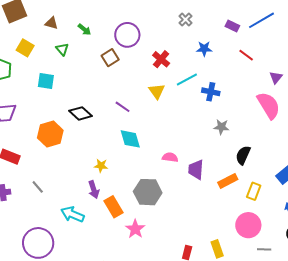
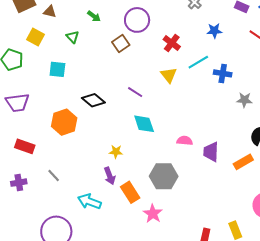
brown triangle: (51, 23) -> (50, 12), moved
gray star: (221, 127) -> (244, 100), moved

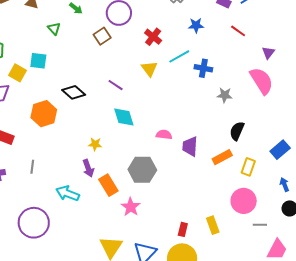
yellow square: (35, 37) -> (17, 73), moved
gray line: (54, 176) -> (32, 167), turned 48

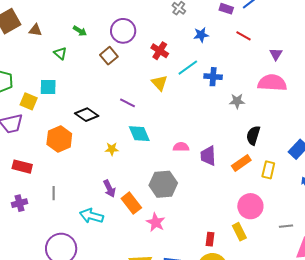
pink semicircle: (262, 81) -> (272, 83), turned -48
yellow star: (95, 144) -> (112, 149), moved
pink circle: (244, 201) -> (250, 206), moved

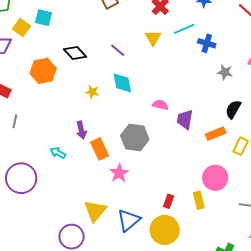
gray line: (54, 193) -> (15, 121), moved
cyan arrow: (91, 216) -> (58, 153), size x0.7

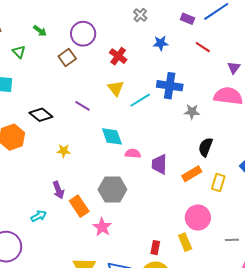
cyan line: (184, 29) -> (140, 100), moved
blue cross: (207, 43) -> (170, 86), size x1.4
cyan diamond: (122, 83) -> (112, 136), moved
cyan arrow: (58, 153) -> (39, 216), turned 133

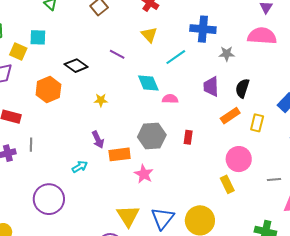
cyan line: (140, 100) -> (176, 57), moved
purple trapezoid: (159, 164) -> (211, 87), moved
orange rectangle: (79, 206) -> (120, 154), turned -60
red rectangle: (155, 248) -> (188, 137), moved

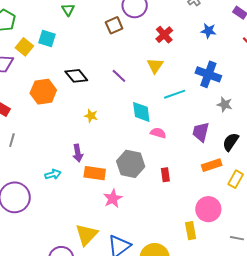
red rectangle: (188, 137) -> (165, 175), turned -32

